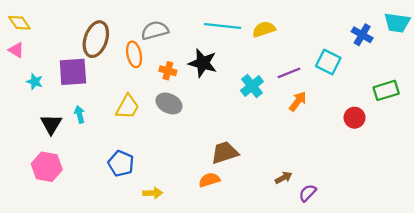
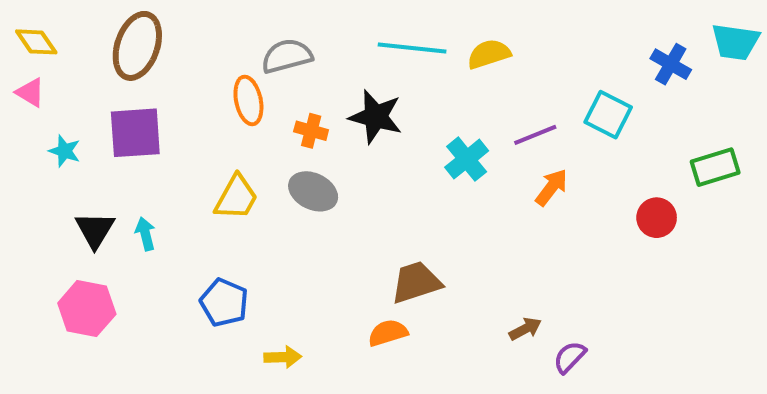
brown ellipse: (96, 39) -> (137, 46), moved
cyan arrow: (79, 114) -> (145, 234), moved

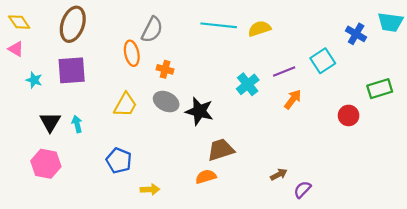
gray semicircle: (287, 56) -> (152, 30), turned 132
cyan square: (608, 115) -> (323, 61), turned 30
black star: (376, 117) -> (199, 111), moved

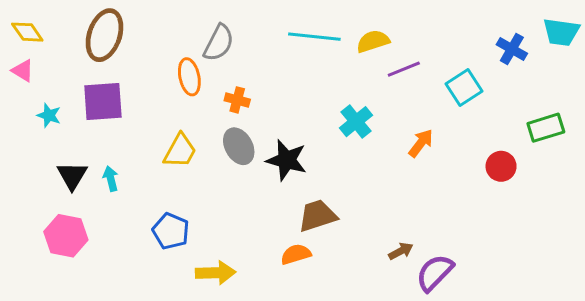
purple line: (284, 71) -> (404, 69), moved
gray ellipse: (166, 102) -> (239, 146), turned 35
yellow arrow: (150, 190) -> (216, 273), size x1.4
purple semicircle: (302, 190) -> (435, 273), size x1.5

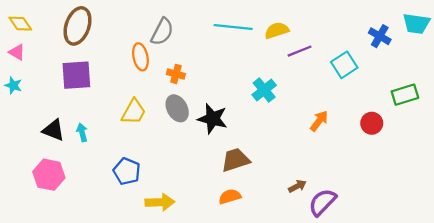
cyan star: (49, 115) -> (13, 85), moved
orange arrow: (421, 143) -> (319, 121), moved
black triangle: (72, 176) -> (53, 130), turned -40
orange semicircle: (296, 254) -> (230, 196), moved

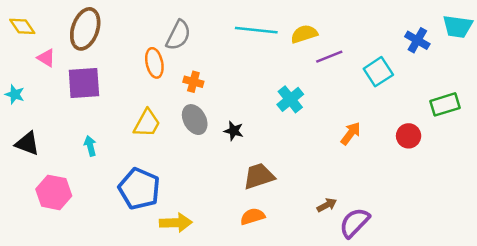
pink triangle: (17, 52) -> (46, 58), moved
black star: (213, 119) -> (234, 131), size x0.6
black triangle: (53, 130) -> (27, 143), moved
blue pentagon: (127, 171) -> (139, 189), size x1.4

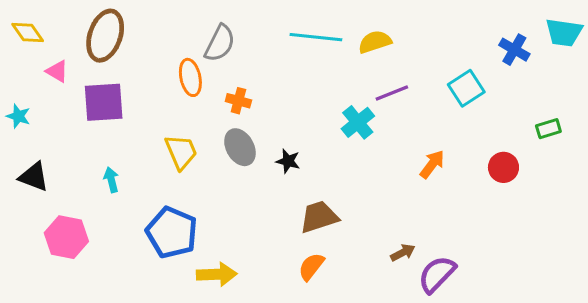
purple line: (329, 57) -> (392, 93), moved
green rectangle: (445, 104) -> (548, 129), size x0.7
yellow trapezoid: (147, 123) -> (181, 152), turned -52
orange semicircle: (253, 216) -> (311, 267), turned -35

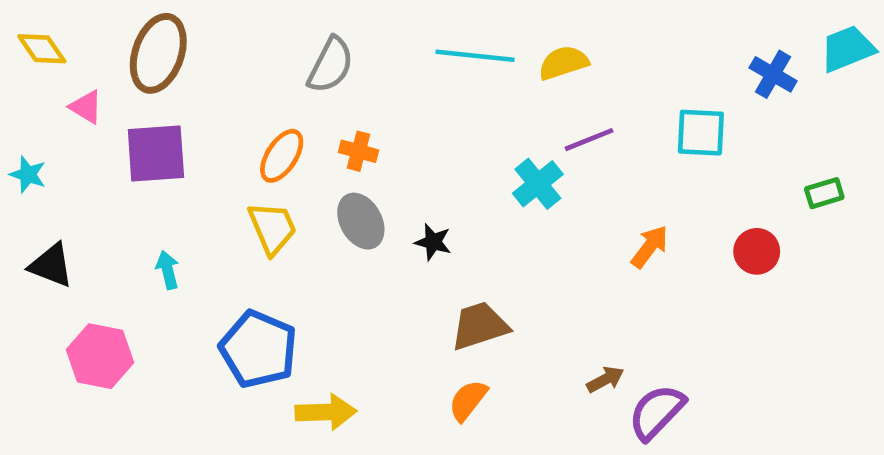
cyan trapezoid: (564, 32) -> (848, 49), turned 150
orange ellipse: (190, 77) -> (282, 156), moved, turned 45
cyan square: (466, 88) -> (701, 133), turned 36

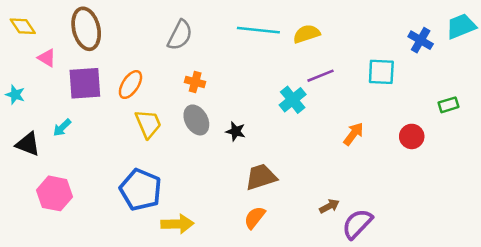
brown ellipse: (158, 53) -> (86, 29), turned -33
orange ellipse: (282, 156) -> (130, 85), moved
cyan arrow: (168, 270) -> (62, 128), moved, turned -120

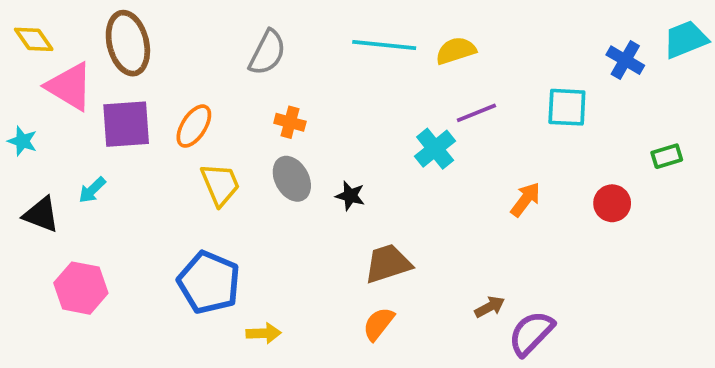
pink triangle: (47, 58) -> (70, 86), size x1.8
yellow arrow: (177, 224) -> (264, 333), size x0.7

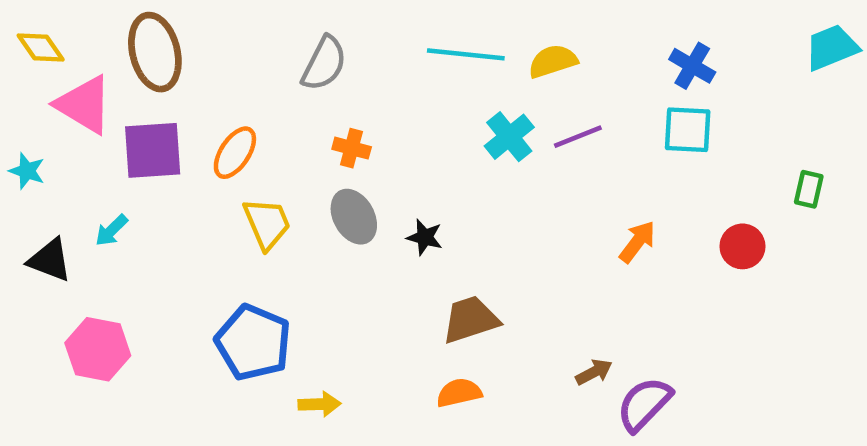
blue cross: (625, 60) -> (692, 66), moved
cyan cross: (435, 149) -> (509, 137), moved
green rectangle: (667, 156) -> (809, 189), turned -60
orange semicircle: (379, 324) -> (459, 393), turned 39

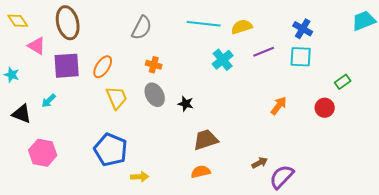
pink triangle: (84, 105) -> (37, 46), size x0.7
purple line: (578, 137) -> (264, 52), moved
green rectangle: (809, 189) -> (343, 82), moved, turned 42

